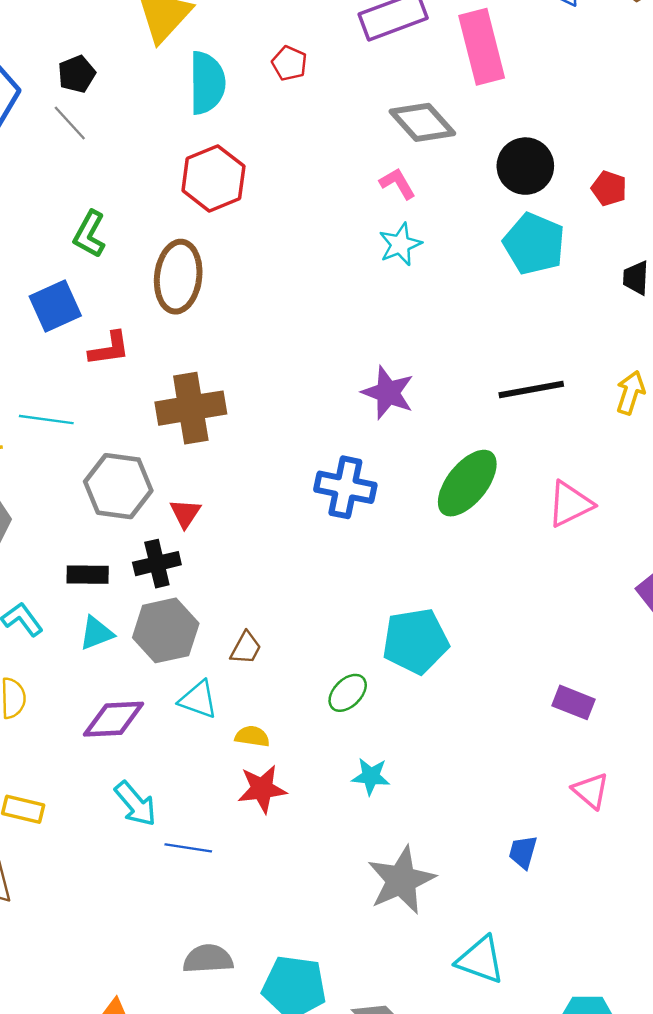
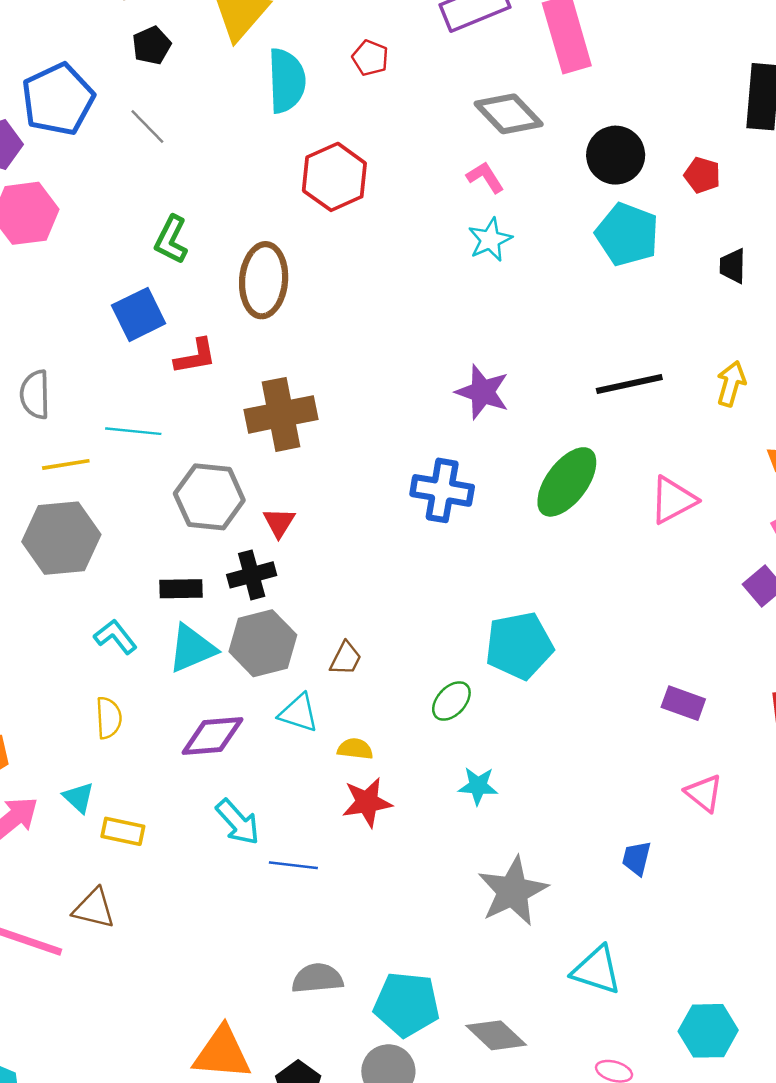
black pentagon: (77, 74) -> (152, 45), moved
red hexagon: (213, 178) -> (334, 177), moved
cyan triangle: (96, 633) -> (192, 648), size x1.4

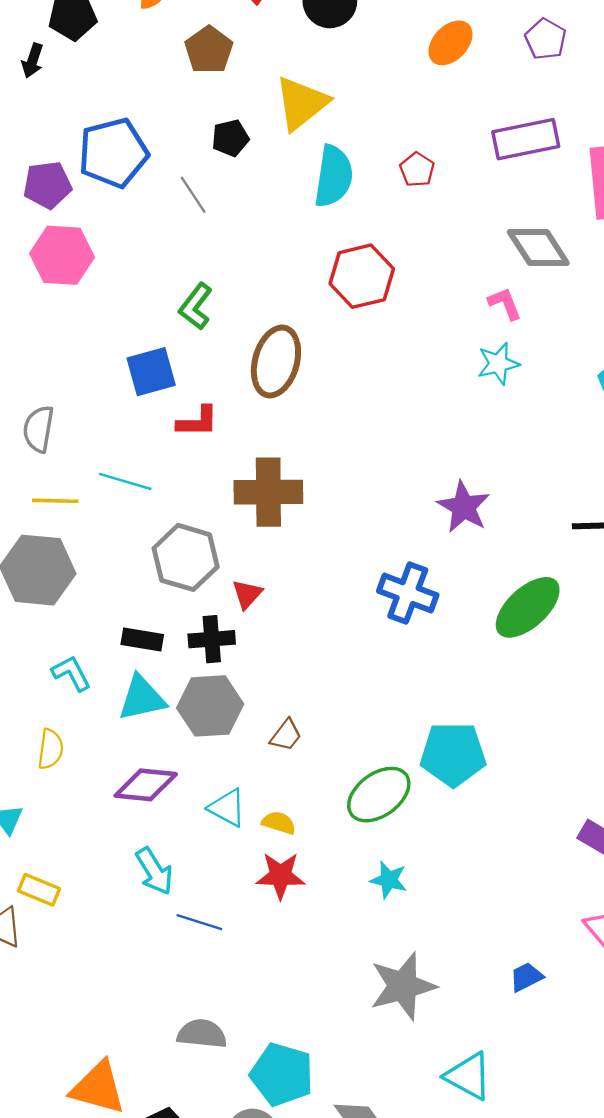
black pentagon: (152, 45) -> (230, 138), moved
green ellipse: (451, 701) -> (379, 795), size x1.6
cyan triangle: (299, 713) -> (227, 808), moved
yellow rectangle: (123, 831) -> (39, 890), moved
blue trapezoid: (636, 858) -> (526, 977), turned 39

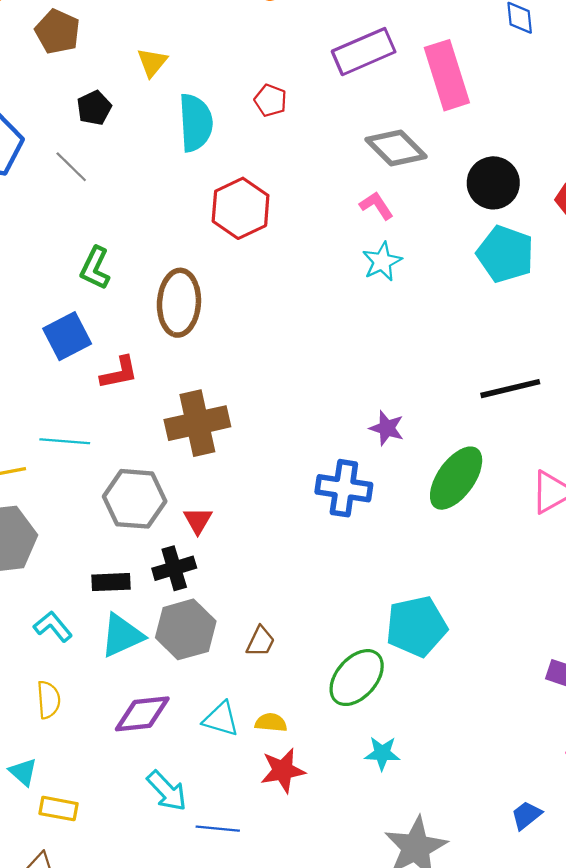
yellow triangle: (301, 103) -> (152, 62), size x0.6
purple star: (464, 507) -> (387, 428), moved, size x0.7
yellow rectangle: (39, 890) -> (58, 809), moved

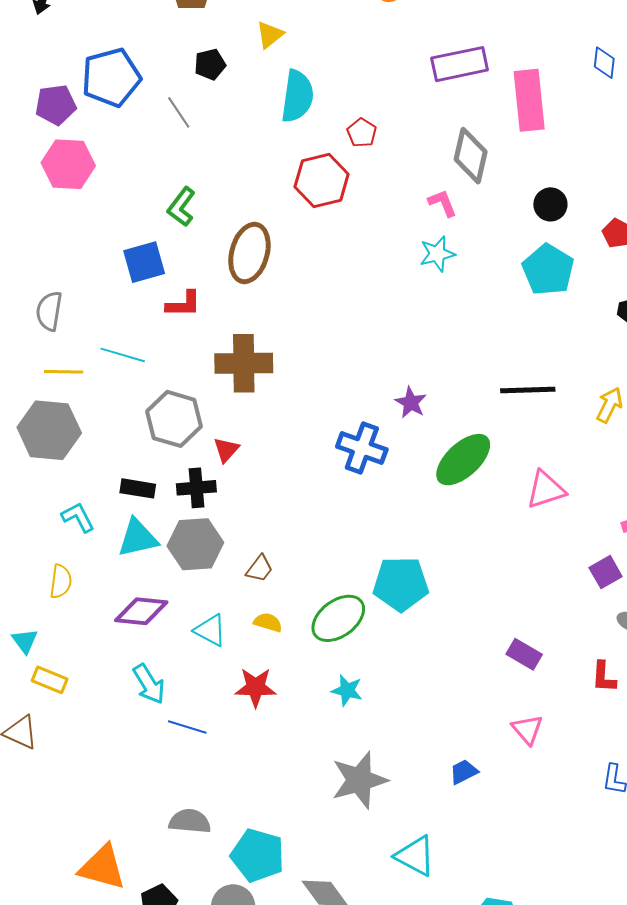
red pentagon: (270, 100) -> (362, 133), moved
gray diamond: (396, 148) -> (471, 156), turned 46
black circle: (493, 183) -> (550, 204), size x0.7
yellow semicircle: (271, 723) -> (268, 622), moved

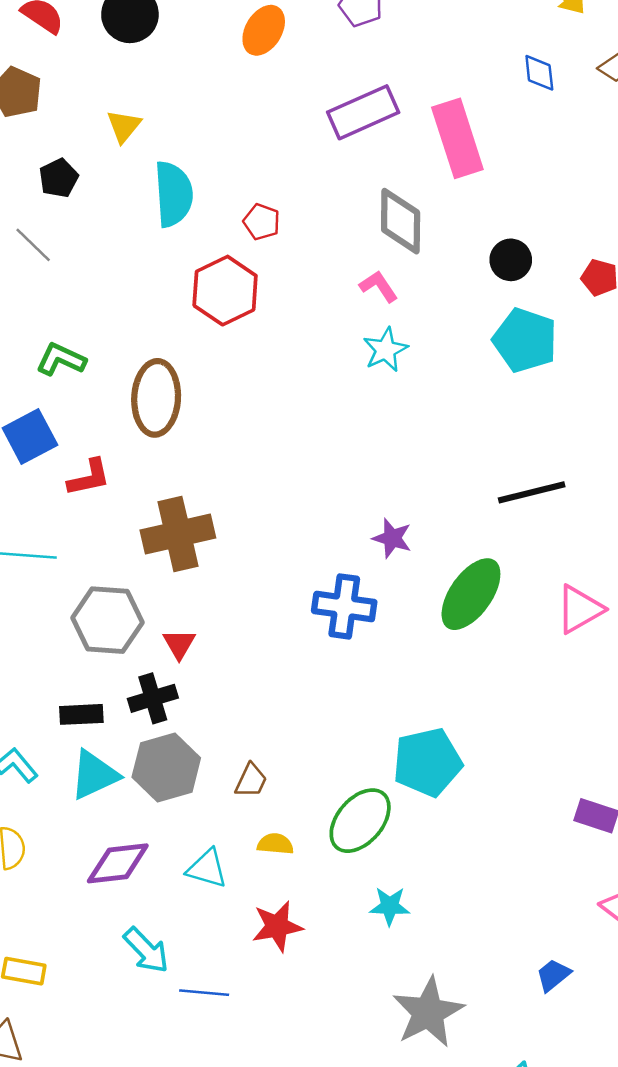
green L-shape: (181, 207) -> (61, 359), turned 90

